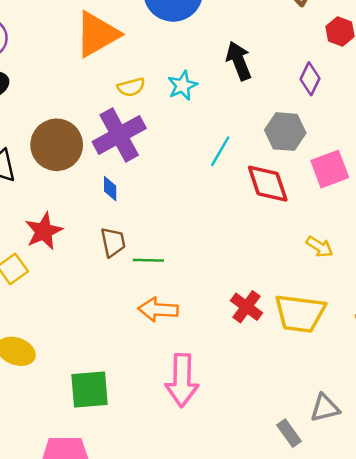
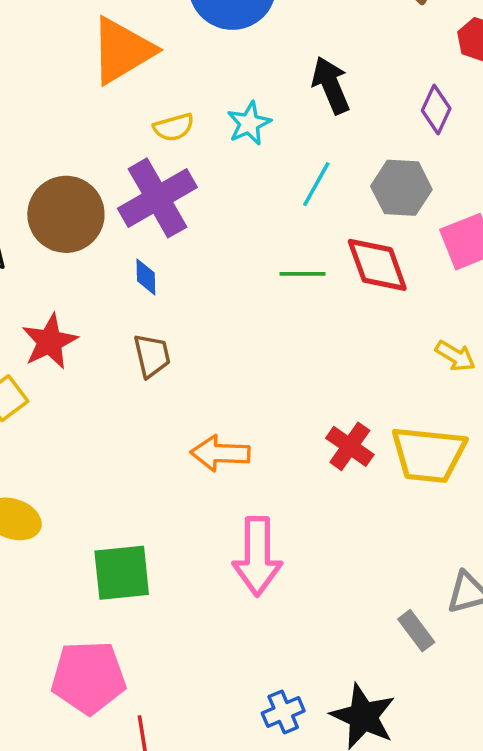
cyan line: (220, 151) -> (316, 184), moved
green line: (148, 260) -> (303, 274), moved

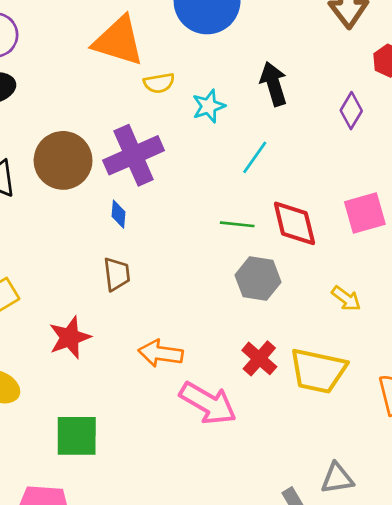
orange triangle: (122, 51) -> (118, 41), turned 42
yellow semicircle: (174, 127) -> (159, 83), moved
gray hexagon: (401, 188) -> (258, 279), moved
red star: (50, 342) -> (70, 337), moved
pink arrow: (257, 556) -> (208, 403), moved, turned -66

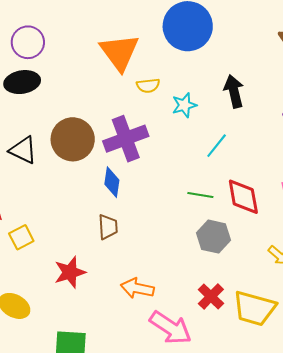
orange triangle: (118, 41) -> (120, 52), turned 33
blue diamond: (118, 214) -> (112, 182), size x1.4

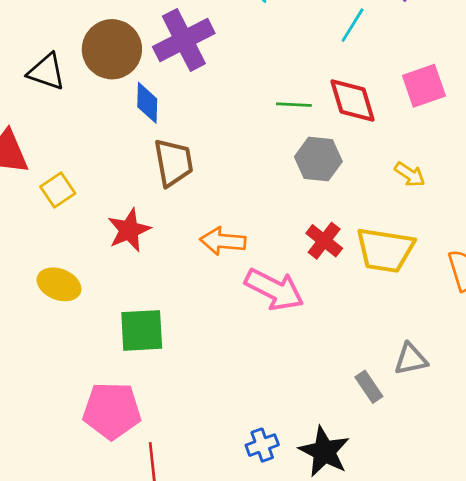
cyan line: (217, 146) -> (353, 25), moved
blue diamond: (112, 182) -> (147, 103), moved
brown trapezoid: (108, 227) -> (173, 163), size x1.4

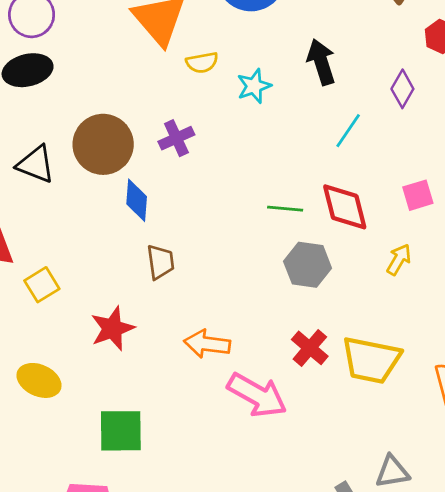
purple cross: (184, 40) -> (176, 138), size x0.6
pink square: (424, 86) -> (418, 195), size x0.7
brown trapezoid: (173, 163) -> (160, 262), size x0.7
yellow arrow: (410, 174) -> (399, 259), moved, turned -96

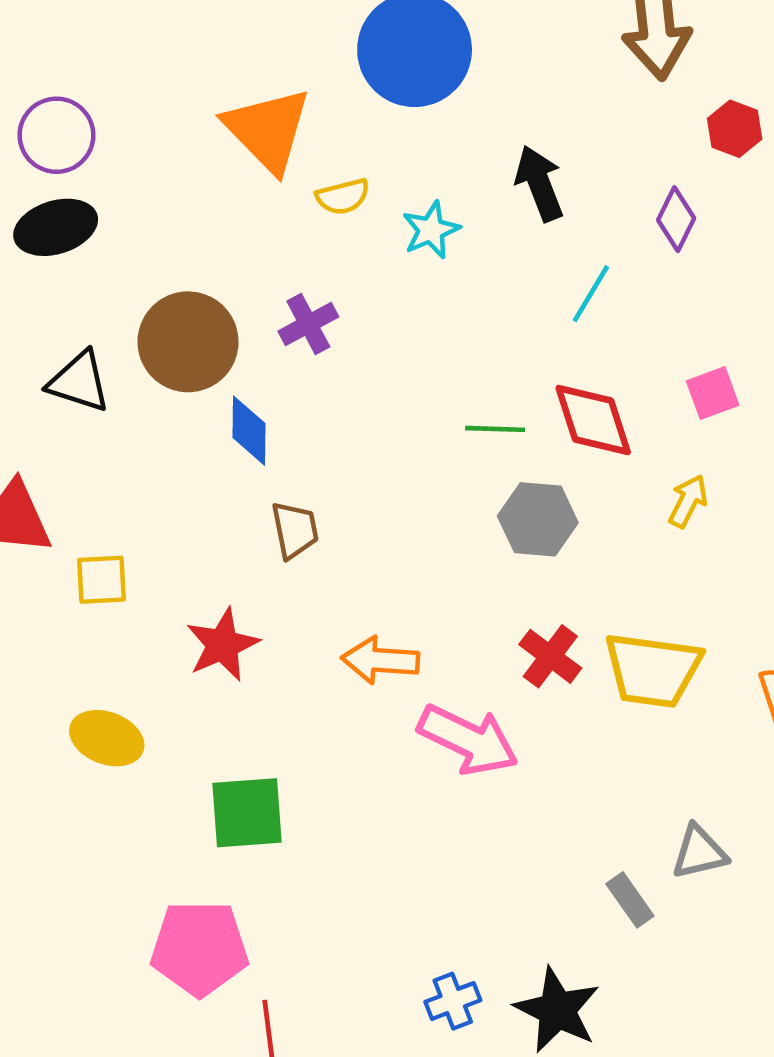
yellow square: (42, 285) -> (102, 580), turned 32

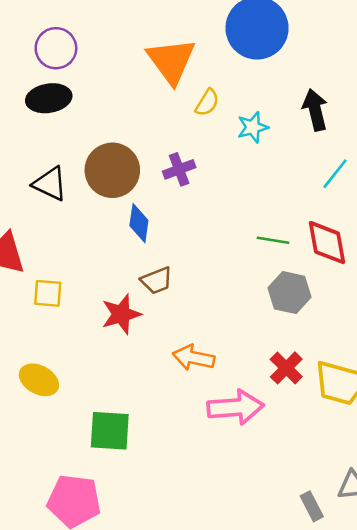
yellow semicircle: (343, 197) -> (207, 103), turned -52
brown trapezoid: (295, 530) -> (157, 280), turned 72
red star: (222, 645) -> (121, 314), moved
pink arrow: (468, 740) -> (235, 407), turned -38

